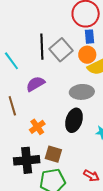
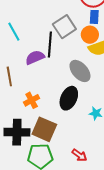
black line: (42, 47) -> (50, 45), moved
gray ellipse: (82, 92) -> (80, 71), turned 45
brown square: (53, 154) -> (44, 129), size x1.4

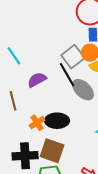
gray square: (64, 27) -> (73, 57), moved
black line: (50, 45) -> (67, 75), moved, turned -30
black ellipse: (69, 98) -> (57, 121), moved, turned 70

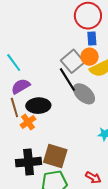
purple semicircle: (37, 80) -> (21, 86), moved
black ellipse: (57, 121) -> (38, 106), moved
orange cross: (37, 123) -> (28, 122), moved

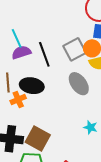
black line: (67, 79) -> (44, 54), moved
purple semicircle: (21, 86) -> (21, 52), moved

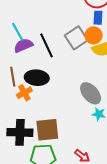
gray ellipse: (79, 84) -> (91, 93), moved
brown square: (38, 138) -> (47, 130), turned -30

